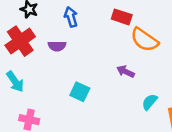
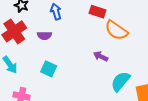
cyan square: (80, 92) -> (49, 69), moved
cyan semicircle: (150, 102) -> (120, 81), size x1.5

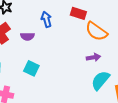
blue arrow: (56, 12) -> (46, 19), moved
purple arrow: (101, 56) -> (93, 57), moved, turned 144

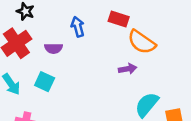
purple arrow: (93, 57) -> (128, 69), moved
cyan square: (31, 68) -> (45, 82), moved

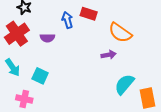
red rectangle: (119, 19) -> (89, 14), moved
cyan square: (45, 82) -> (40, 76), moved

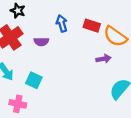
red rectangle: (89, 14) -> (92, 26), moved

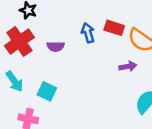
blue arrow: (62, 23) -> (88, 33), moved

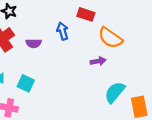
red rectangle: (114, 28) -> (86, 14), moved

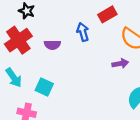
red rectangle: (86, 14) -> (107, 14), turned -48

